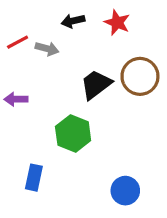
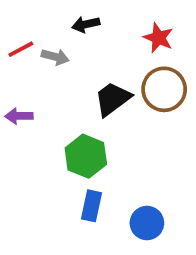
red star: (117, 23) -> (158, 38), moved
blue rectangle: (34, 178) -> (92, 206), moved

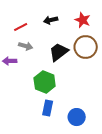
black arrow: (86, 24) -> (51, 20), moved
red line: (21, 49) -> (21, 27), moved
gray arrow: (55, 57) -> (26, 46), moved

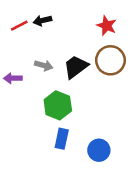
black arrow: (51, 20) -> (42, 20), moved
red line: (21, 27) -> (19, 26), moved
gray arrow: (26, 46) -> (44, 65), moved

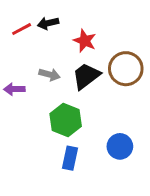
red star: (107, 26) -> (85, 41), moved
blue circle: (99, 150) -> (120, 146), moved

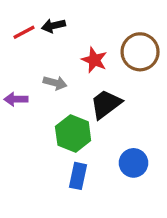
red star: (85, 41) -> (94, 60), moved
brown circle: (126, 69) -> (140, 52), moved
black trapezoid: (86, 76) -> (106, 104), moved

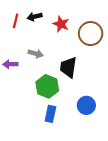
red line: (24, 32) -> (16, 21), turned -48
red star: (94, 60) -> (61, 24), moved
black trapezoid: (106, 104) -> (68, 67), turned -45

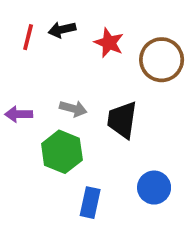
gray arrow: (36, 54) -> (73, 109), moved
green hexagon: (47, 86) -> (62, 152), moved

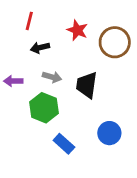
black arrow: (62, 30) -> (40, 48), moved
red line: (28, 37) -> (29, 21), moved
blue rectangle: (90, 203) -> (64, 144), turned -60

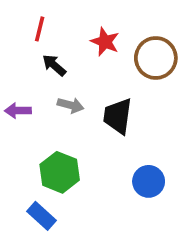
black arrow: (40, 48) -> (54, 65), turned 54
green hexagon: (44, 108) -> (60, 172), moved
blue rectangle: (64, 144) -> (41, 216), moved

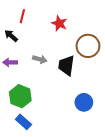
brown circle: (156, 58) -> (88, 46), moved
black arrow: (54, 65) -> (11, 36), moved
green hexagon: (60, 172) -> (20, 96), moved

